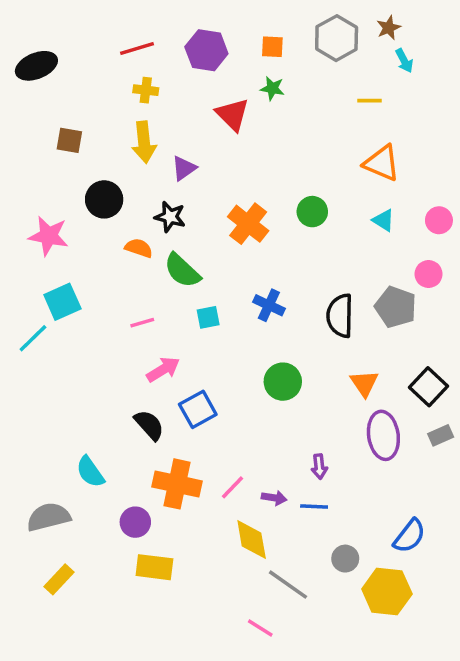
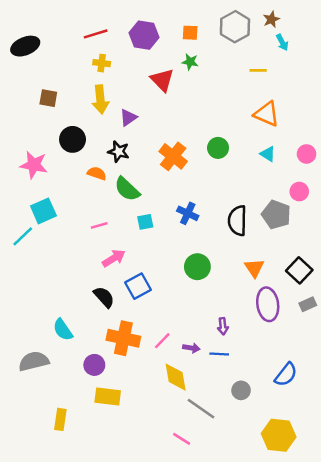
yellow rectangle: (59, 579) -> (60, 419), moved, turned -35
yellow hexagon: (387, 592) -> (279, 435), moved

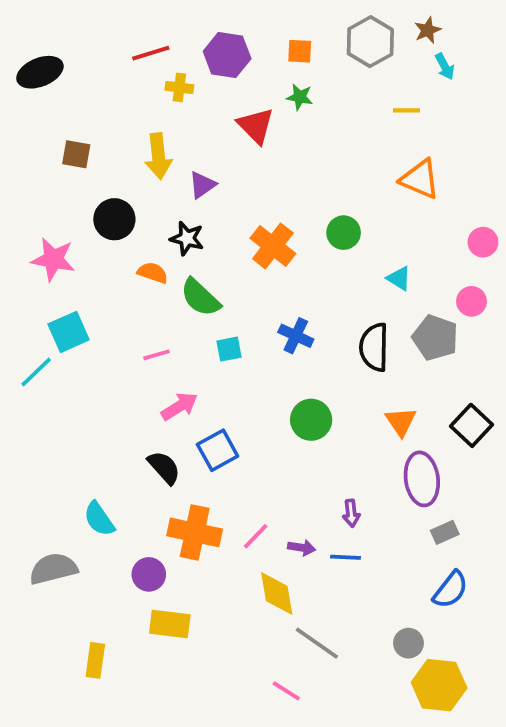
yellow cross: (102, 63) -> (179, 87), moved
cyan triangle: (268, 154) -> (399, 278), moved
gray rectangle: (308, 304) -> (445, 532), moved
gray circle: (241, 390) -> (408, 643), moved

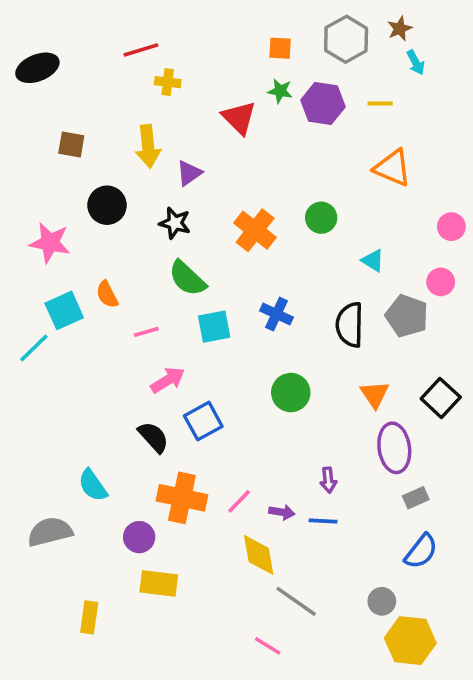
purple hexagon: (227, 55) -> (323, 103), moved
orange semicircle: (153, 273) -> (107, 294), moved, turned -136
cyan square: (229, 349) -> (214, 327), size x1.4

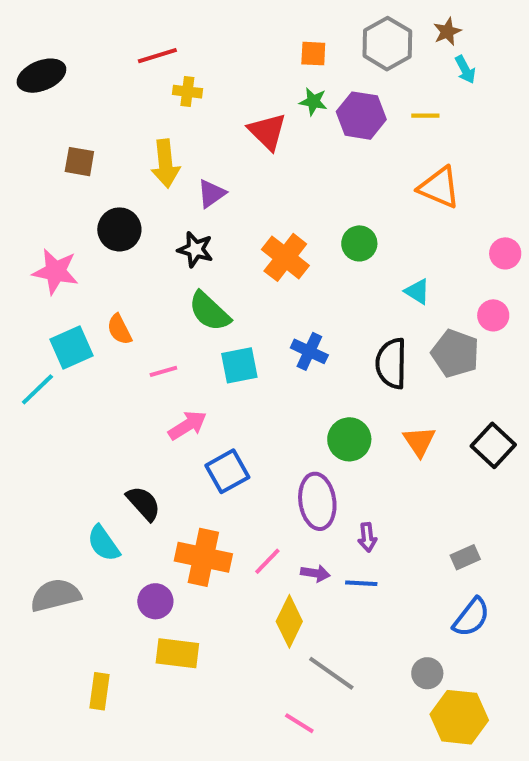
green circle: (291, 393) -> (349, 439), moved
black semicircle: (153, 437) -> (143, 503), moved
purple ellipse: (394, 448) -> (317, 501), moved
yellow diamond: (259, 555) -> (289, 621), turned 36

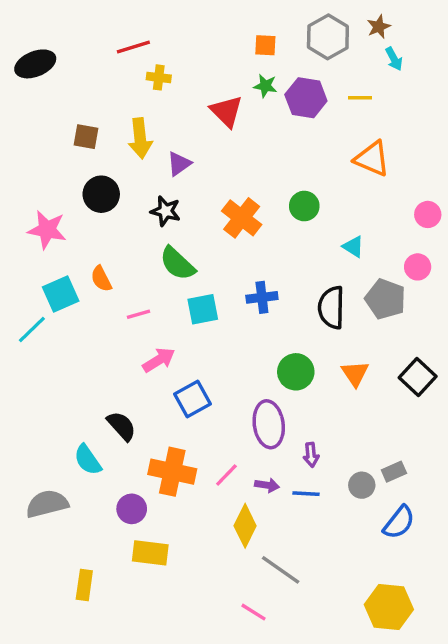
brown square: (79, 162) -> (86, 137), moved
blue cross: (309, 351) -> (262, 297), turned -32
gray circle: (427, 673) -> (362, 485), moved

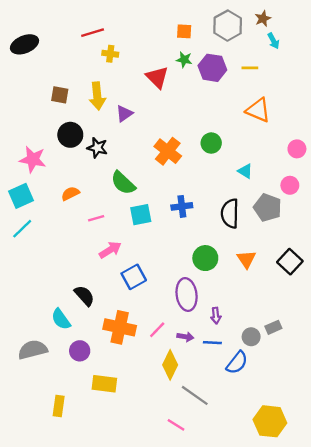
black star: (166, 211) -> (97, 148), moved
orange semicircle: (101, 279) -> (70, 193), turned 90
cyan square: (61, 294) -> (21, 196), moved
purple circle: (132, 509) -> (80, 351), moved
blue semicircle: (399, 522) -> (237, 363), moved

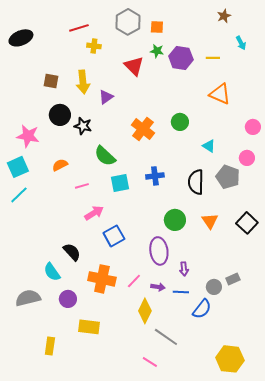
gray hexagon: (228, 26) -> (128, 22), moved
cyan arrow: (273, 41) -> (241, 43), moved

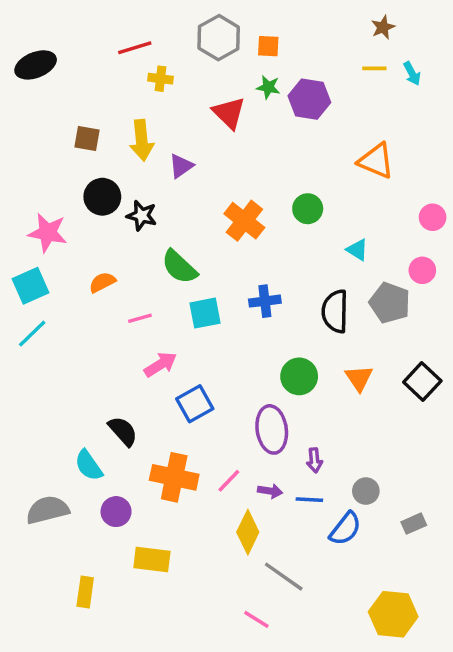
yellow line: (213, 58) -> (374, 68), moved
gray rectangle: (233, 279) -> (414, 524), moved

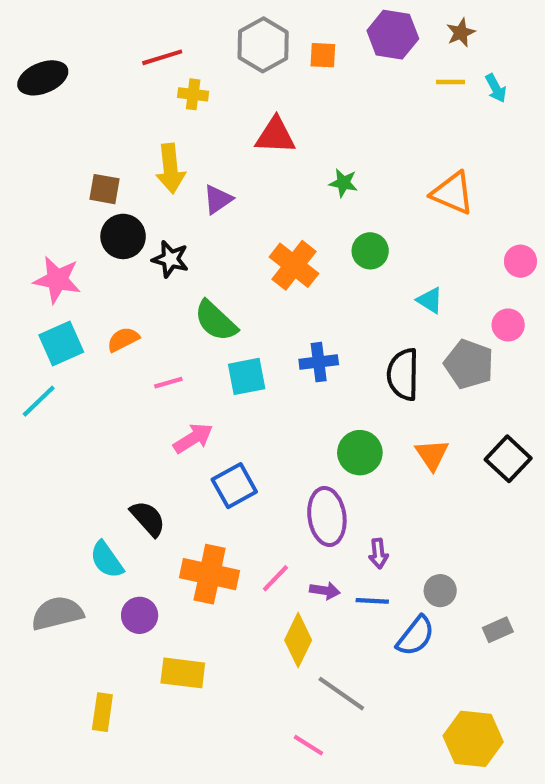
green star: (268, 87) -> (343, 183), moved
purple hexagon: (309, 99) -> (393, 35), moved
red triangle: (229, 113) -> (275, 136), turned -42
brown square: (87, 139) -> (105, 189), moved
cyan square: (30, 286) -> (61, 344), moved

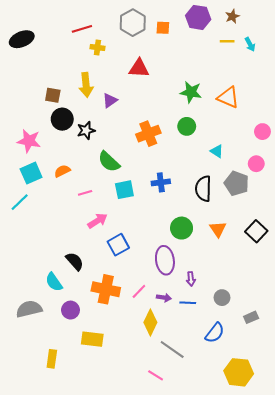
green star: (343, 183) -> (191, 92), moved, size x1.5
black star: (170, 259) -> (86, 131), turned -30
orange cross: (294, 265) -> (148, 134), turned 30
blue semicircle: (415, 636) -> (215, 333), moved

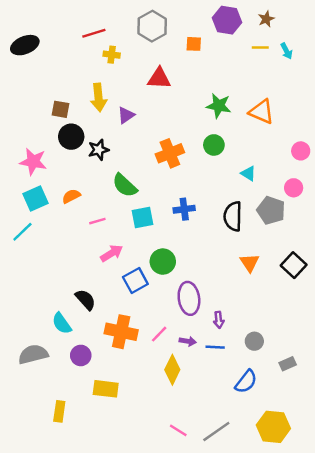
orange square: (163, 28) -> (194, 44), moved
green circle: (182, 228) -> (163, 262), moved
gray line: (172, 349) -> (216, 432), moved, turned -70

